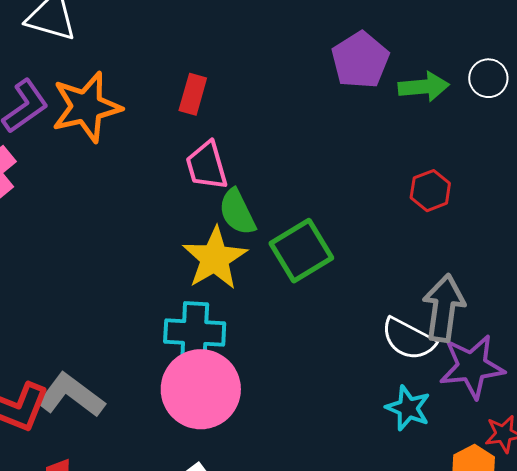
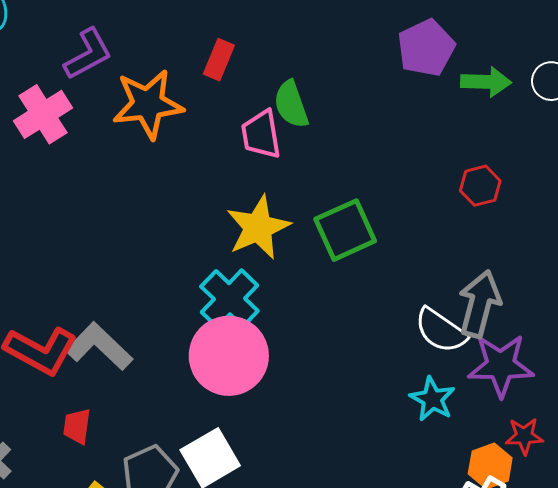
red rectangle: (193, 94) -> (219, 60), moved
orange star: (86, 107) -> (148, 104), moved
green semicircle: (237, 212) -> (291, 104), moved
cyan cross: (195, 332) -> (229, 299), turned 34

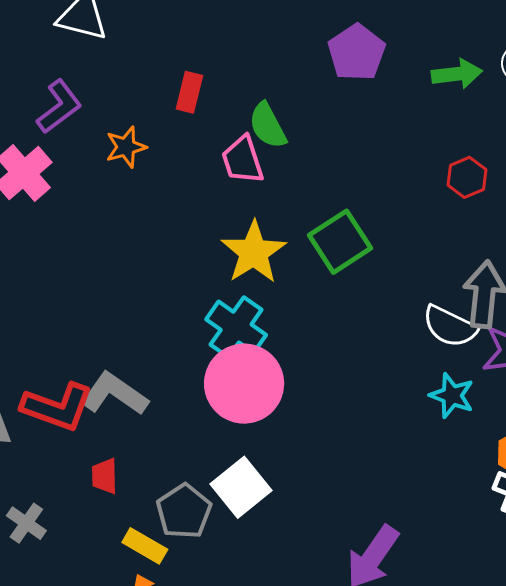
purple pentagon: (426, 48) -> (357, 53), moved
orange star: (148, 104) -> (126, 147), size x0.6

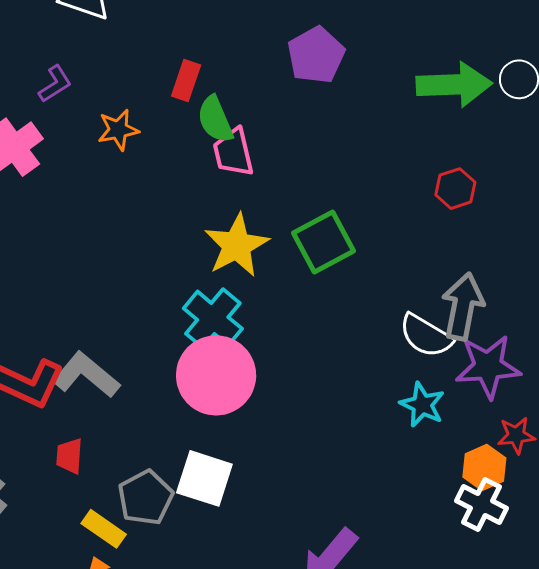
purple pentagon: (357, 53) -> (316, 55), moved
green arrow: (457, 74) -> (454, 85), size x1.5
purple L-shape: (59, 107) -> (55, 84), size x0.7
green semicircle: (268, 126) -> (215, 119), moved
white square: (241, 487) -> (204, 478), turned -38

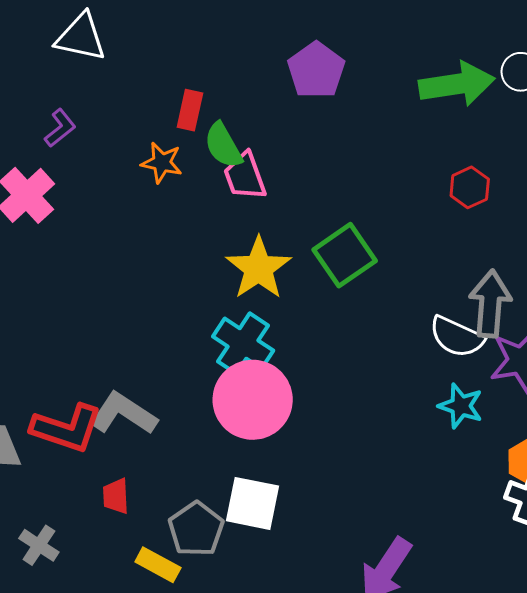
orange star: (118, 130) -> (162, 163), moved, turned 30

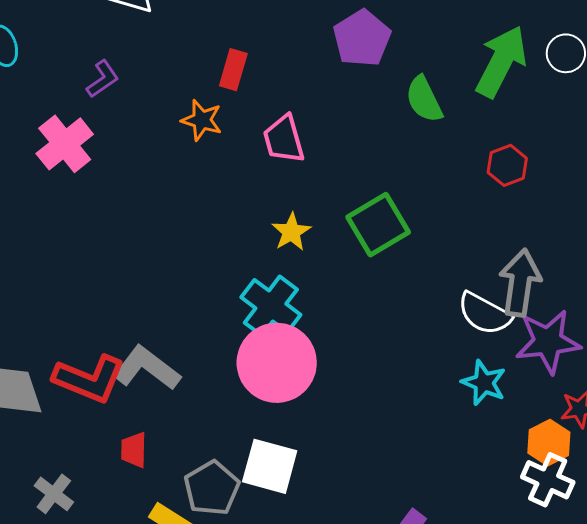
green arrow: (457, 84) -> (501, 61), turned -58
green semicircle: (223, 145) -> (424, 99), moved
yellow star: (259, 268) -> (291, 232), size x0.6

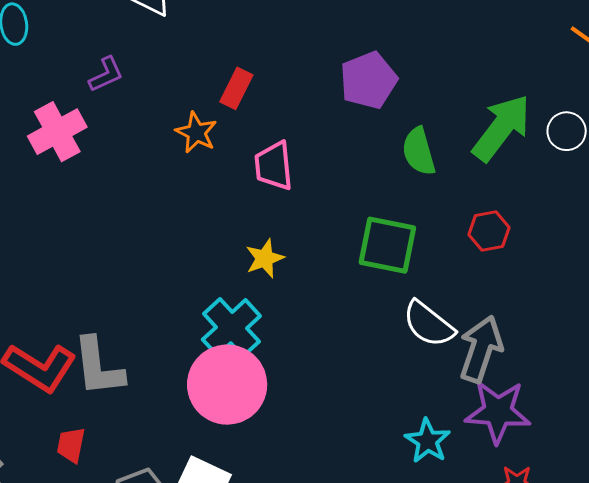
green square: (378, 225) -> (387, 245), moved, turned 32
white semicircle: (485, 314) -> (429, 324), moved
gray L-shape: (147, 368) -> (98, 367), turned -144

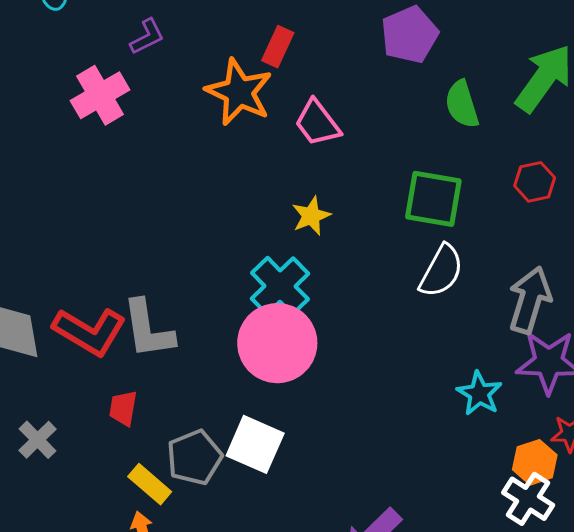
orange star: (196, 133) -> (239, 92), size x1.6
pink trapezoid: (274, 166) -> (317, 123), turned -30
white semicircle: (429, 324) -> (441, 271), moved, turned -98

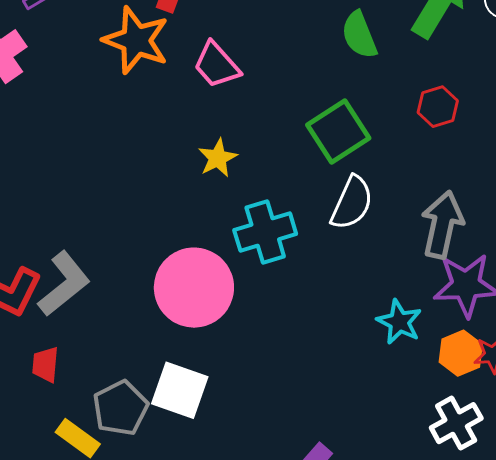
green square: (433, 199) -> (338, 132), turned -38
cyan cross: (280, 286) -> (265, 232), moved, turned 32
gray L-shape: (148, 329) -> (64, 284), turned -116
orange hexagon: (535, 462) -> (461, 353), moved
white cross: (528, 499) -> (456, 423), turned 33

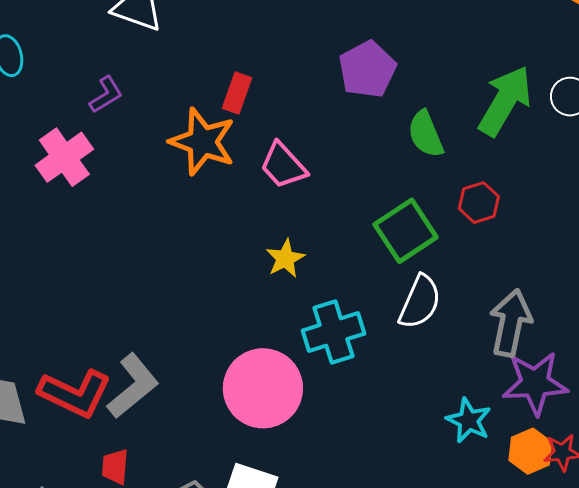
red hexagon: (438, 107) -> (479, 203), moved

